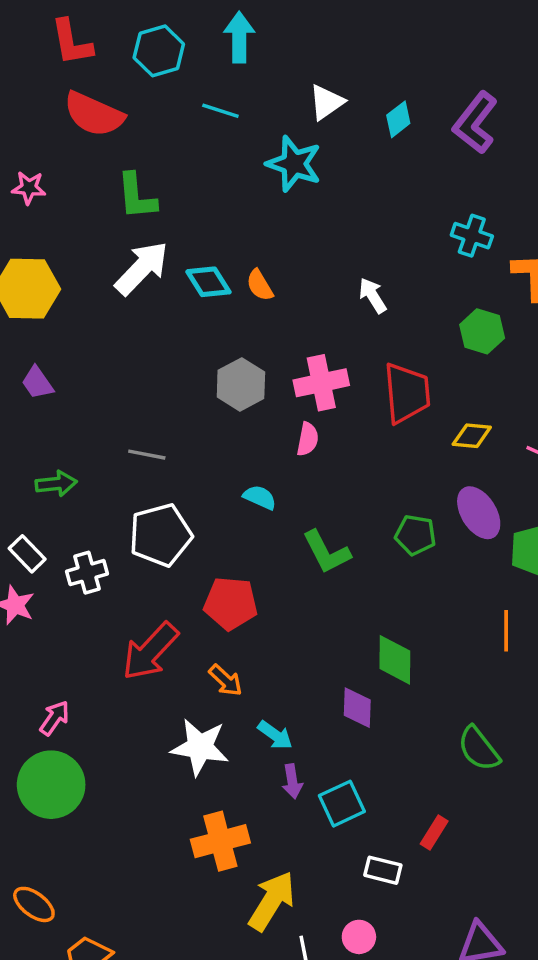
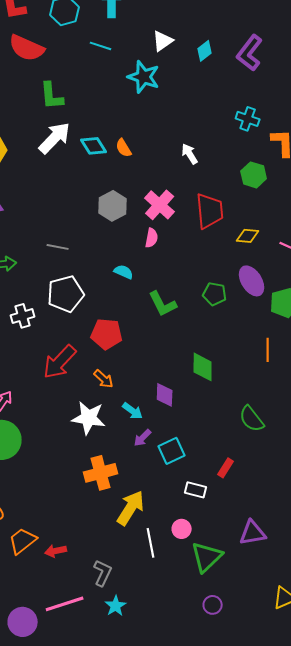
pink cross: (321, 383) -> (160, 205), turned -36
purple diamond: (357, 708) -> (165, 395), moved
purple arrow: (292, 781) -> (143, 438), turned 54

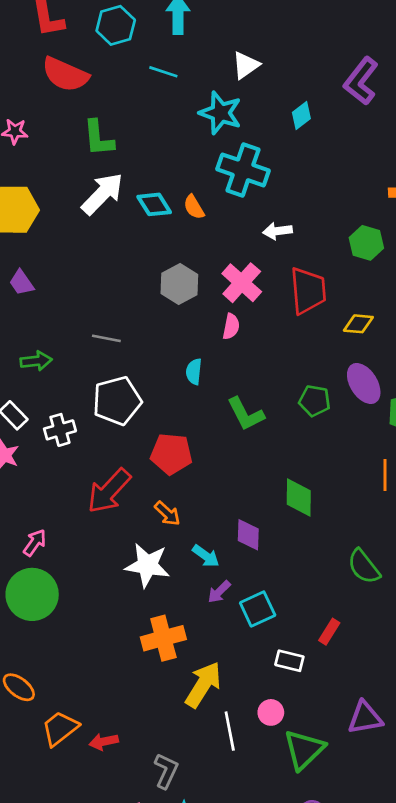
cyan diamond: (205, 51) -> (301, 116), moved
cyan cross: (248, 119) -> (243, 170), moved, size x1.6
white arrow: (190, 154) -> (277, 231), moved, turned -65
cyan semicircle: (124, 272) -> (194, 372), turned -108

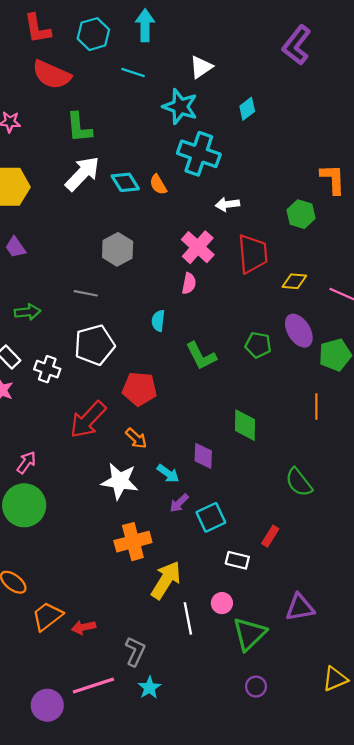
purple L-shape: (361, 81) -> (297, 45), moved
gray hexagon: (179, 284) -> (118, 249), moved
white cross: (60, 430) -> (47, 369), turned 35

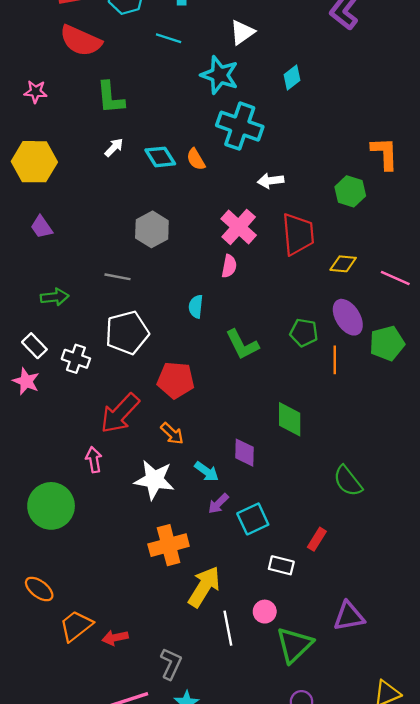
white arrow: (82, 174) -> (114, 147), size x0.5
orange line: (316, 406) -> (335, 360), moved
pink arrow: (26, 462) -> (94, 460), moved, turned -45

